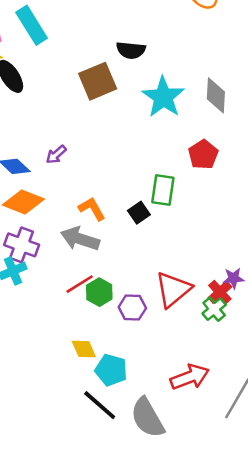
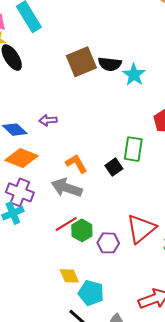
black semicircle: (131, 50) -> (110, 64), moved
cyan star: (163, 97) -> (134, 75), size x0.7
purple arrow: (56, 155) -> (48, 120), turned 36

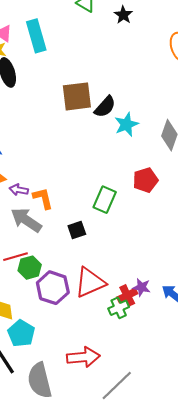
black semicircle: (110, 64) -> (105, 107), turned -70
purple arrow: (48, 120) -> (19, 190), moved
black square: (114, 167) -> (77, 230), moved
purple hexagon: (108, 243) -> (53, 288), size x1.4

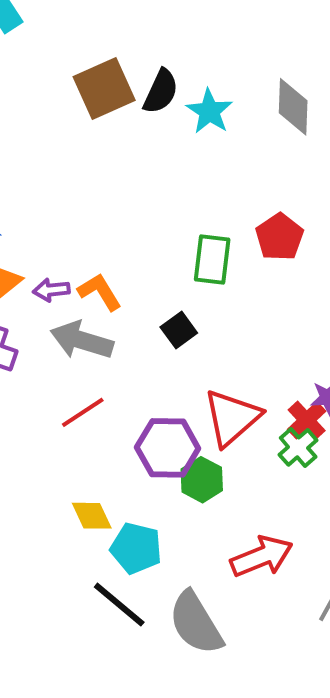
red pentagon: (145, 180) -> (279, 237), moved
green hexagon: (30, 268) -> (202, 480), moved

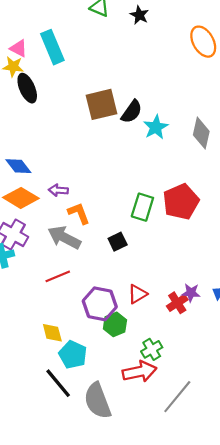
red pentagon: (279, 237) -> (181, 202), size x1.4
purple arrow: (51, 290) -> (58, 190), moved
red triangle: (232, 418) -> (137, 294), size x0.6
green cross: (298, 447) -> (152, 349), moved

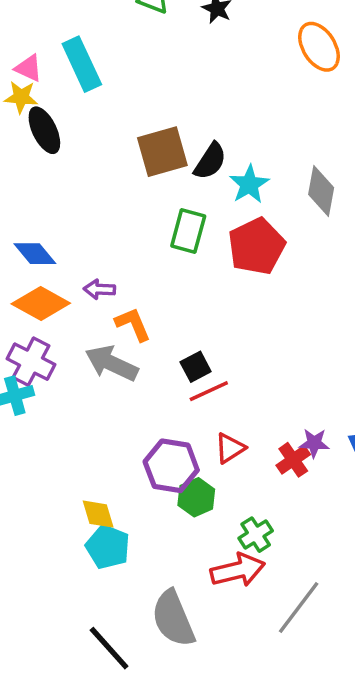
red pentagon: (181, 202) -> (256, 246), moved
green rectangle: (142, 207) -> (188, 231), moved
red line: (58, 276) -> (209, 391), moved
cyan pentagon: (73, 355) -> (108, 547), moved
black line: (58, 383) -> (109, 648), moved

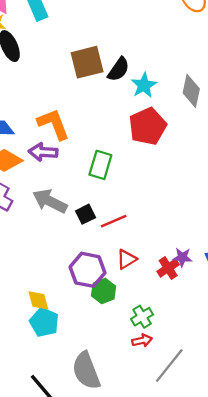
green rectangle: (188, 231) -> (100, 165), moved
purple arrow: (99, 289) -> (43, 152), size x1.4
orange L-shape: (133, 324) -> (54, 124), moved, size x1.4
black square: (196, 367) -> (86, 214), moved
red arrow: (238, 570) -> (142, 340), moved, size x0.6

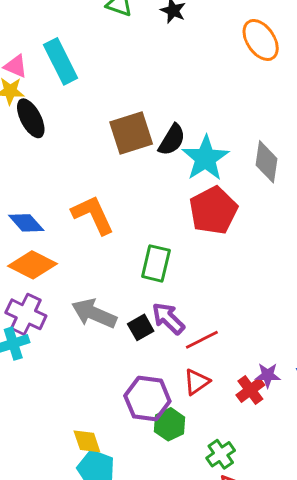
cyan star: (144, 85) -> (205, 158), size x1.4
purple arrow: (43, 152) -> (168, 318), moved, turned 44
red line: (114, 221) -> (202, 340), moved

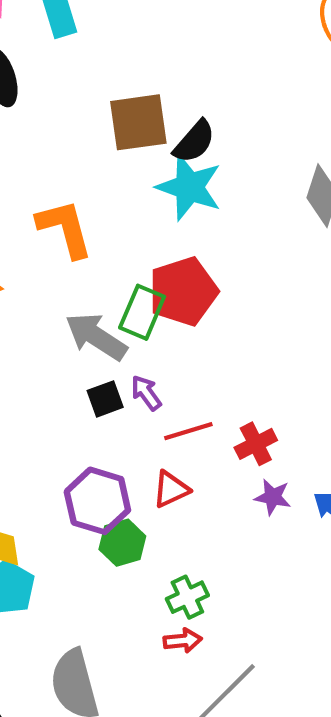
cyan star: (205, 158) -> (189, 187), moved, turned -30
red pentagon: (213, 210) -> (183, 291), moved
gray arrow: (94, 313) -> (96, 337), moved
purple arrow: (168, 318) -> (146, 393), size x0.7
red cross: (250, 390) -> (256, 444), moved

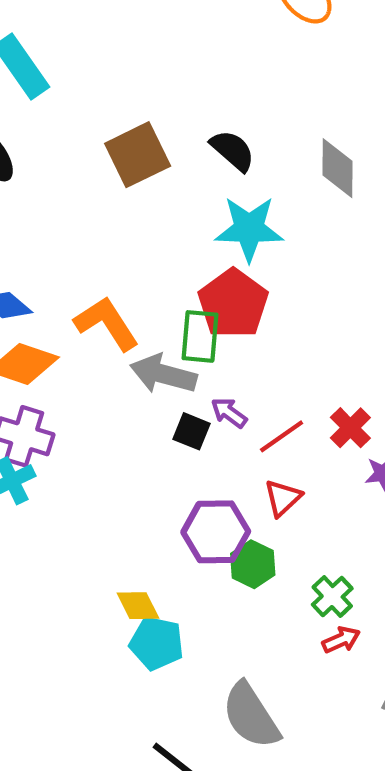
black semicircle: (194, 142) -> (233, 150), moved, turned -72
cyan star: (189, 187) -> (249, 229), moved
orange L-shape: (65, 228) -> (106, 323), moved
black square: (105, 399) -> (191, 431), turned -30

